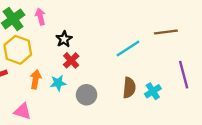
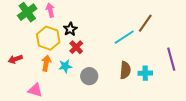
brown line: (166, 32) -> (145, 23), moved, turned -48
yellow hexagon: (18, 50) -> (48, 38), moved
cyan cross: (153, 91) -> (145, 73), turned 32

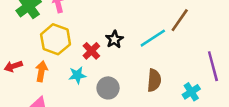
black star: (70, 29) -> (114, 39), moved
orange arrow: (46, 63) -> (41, 71), moved
cyan cross: (145, 73) -> (191, 92), moved, turned -32

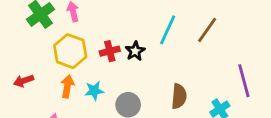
cyan line: (153, 38) -> (168, 30), moved, turned -32
red cross: (91, 51) -> (110, 51), moved, turned 30
orange arrow: (41, 71) -> (67, 86), moved

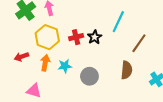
brown line: (207, 30) -> (139, 43), moved
red arrow: (24, 81) -> (21, 57), moved

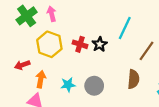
red cross: (76, 37) -> (80, 44), turned 32
orange arrow: (45, 63) -> (41, 79), moved
cyan star: (65, 66) -> (68, 85), moved

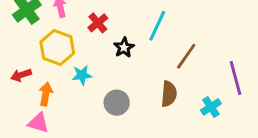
red cross: (80, 44) -> (98, 23), moved, turned 32
cyan star: (68, 85) -> (82, 75), moved

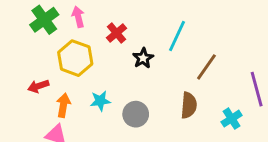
cyan star: (82, 75) -> (100, 101), moved

